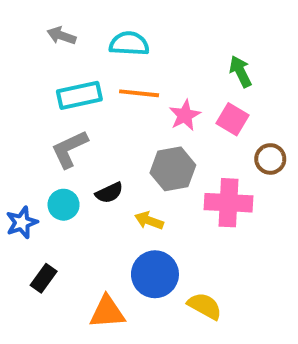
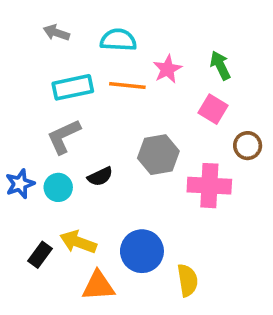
pink star: (185, 115) -> (167, 69), moved
yellow arrow: (149, 221) -> (78, 242), moved, size x1.4
blue star: (22, 223) -> (20, 184), moved
yellow semicircle: (205, 306) -> (187, 280), turned 52

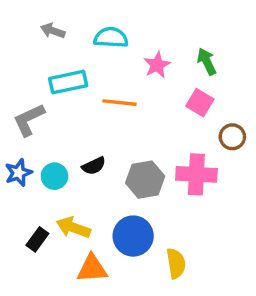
orange line: (127, 85) -> (119, 103), moved
gray L-shape: (64, 136) -> (29, 120), moved
gray hexagon: (158, 155) -> (145, 180), moved

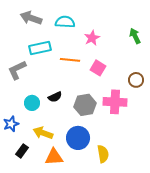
gray arrow: (53, 31) -> (31, 18), size x1.5
green arrow: (207, 62) -> (135, 36), moved
pink square: (200, 103) -> (98, 68), moved
blue star: (19, 173) -> (11, 124), moved
black rectangle: (37, 239) -> (22, 151), moved

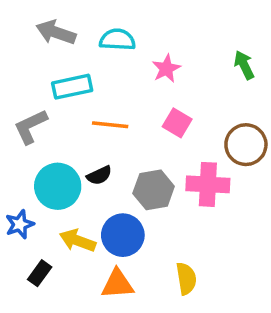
orange line: (70, 60) -> (110, 125), moved
brown circle: (136, 80) -> (246, 145), size x1.5
cyan circle: (32, 103) -> (58, 186), size x1.6
blue circle: (78, 138) -> (123, 235), moved
orange triangle: (54, 157) -> (117, 284), moved

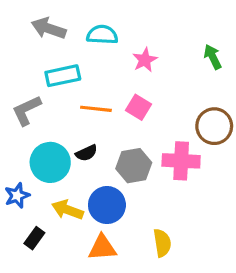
pink square: (177, 123) -> (139, 107), moved

